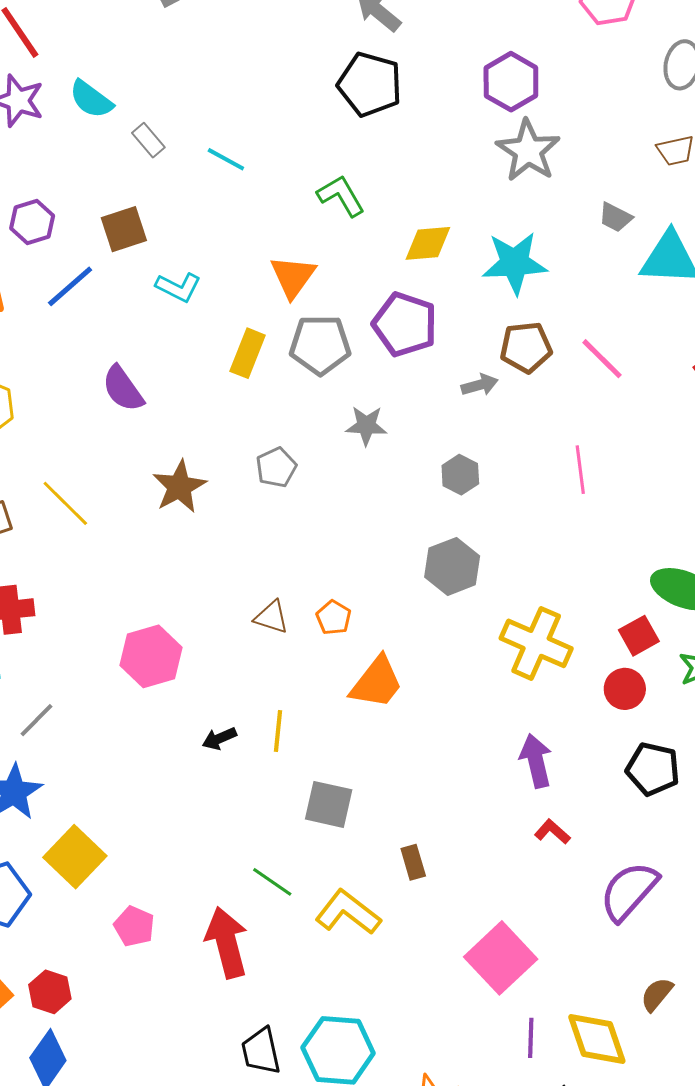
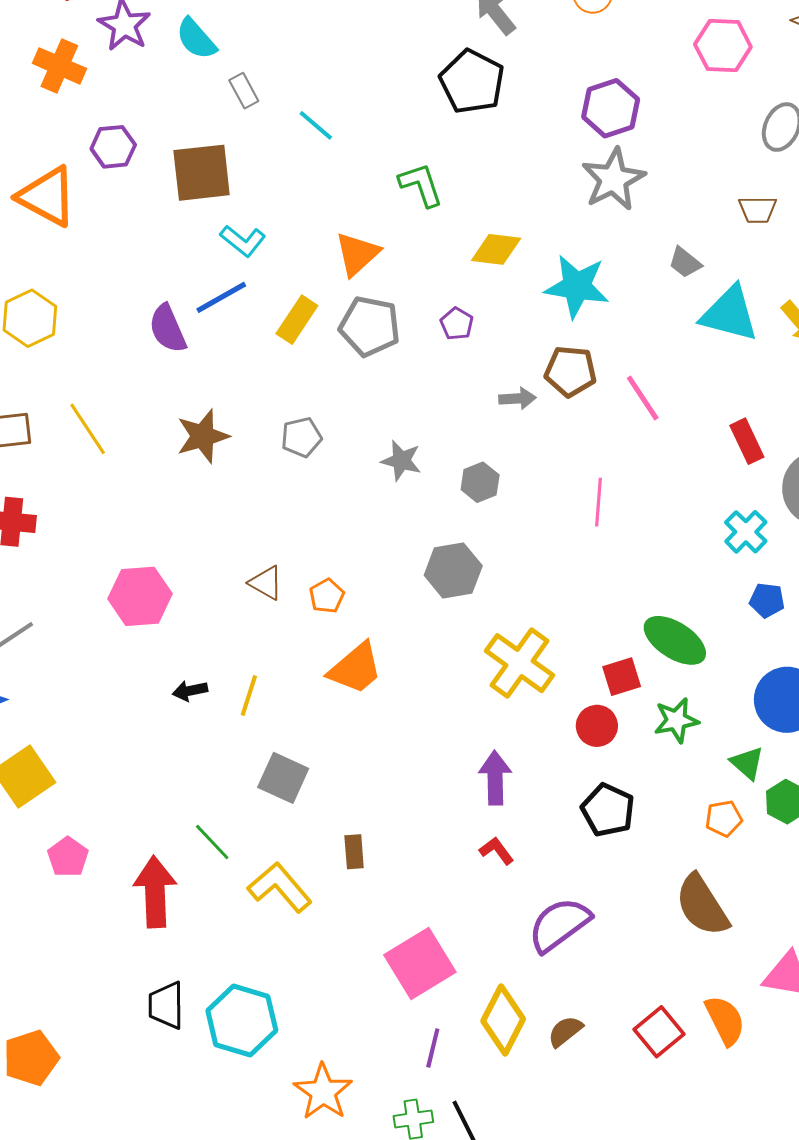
brown square: (124, 229) -> (202, 173), size x1.4
blue line: (70, 286) -> (221, 297), moved
purple pentagon: (405, 324) -> (457, 324), size x0.5
gray star: (366, 426) -> (401, 461), moved
yellow diamond: (597, 1039) -> (503, 1020), moved, turned 34

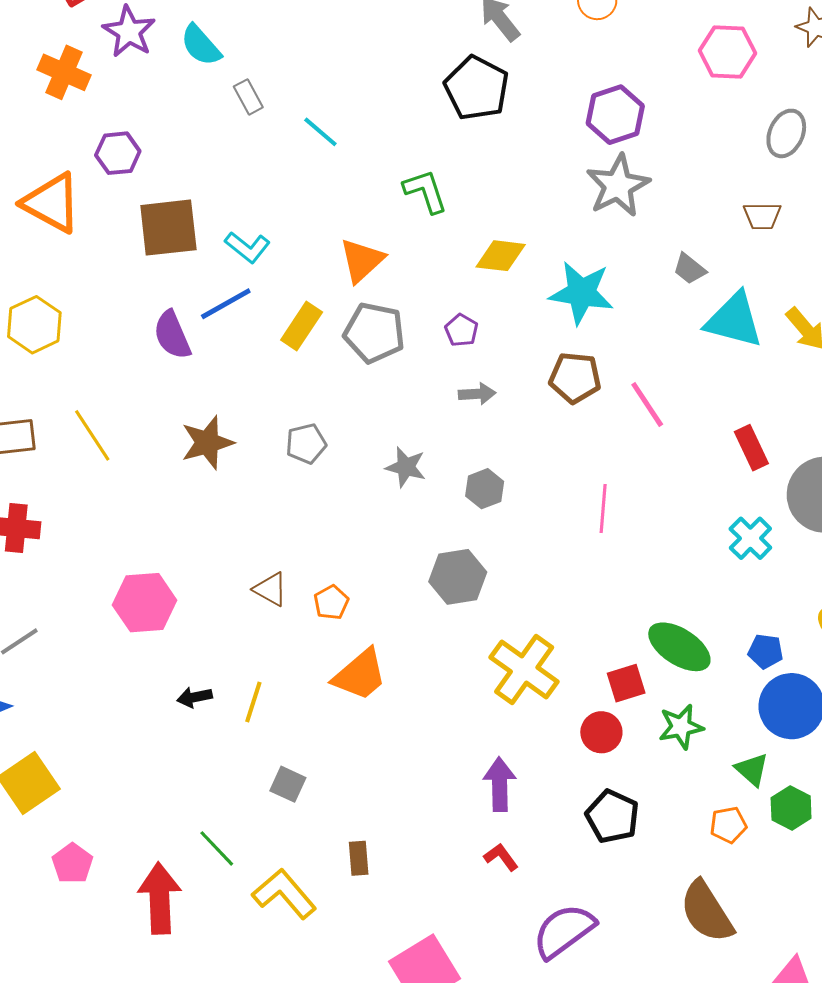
brown square: (202, 173) -> (168, 228), moved
gray arrow: (517, 398) -> (477, 394), moved
blue pentagon: (767, 600) -> (766, 651), moved
gray square: (283, 778) -> (288, 784), size x0.7

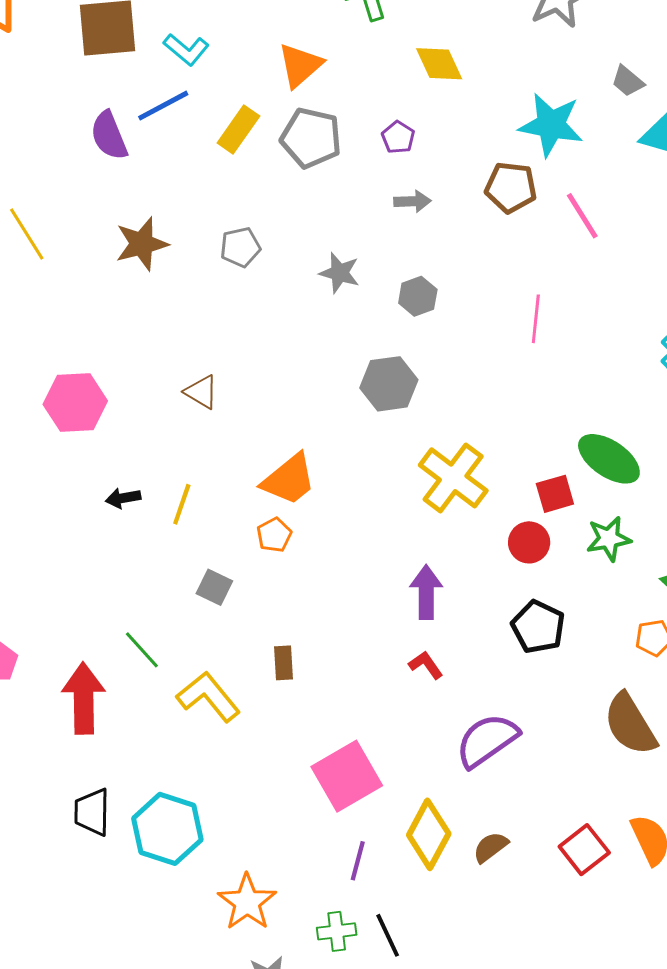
yellow diamond: (501, 256) -> (439, 64), turned 57
cyan star: (581, 293) -> (551, 125), moved
orange pentagon: (331, 602) -> (274, 535), moved

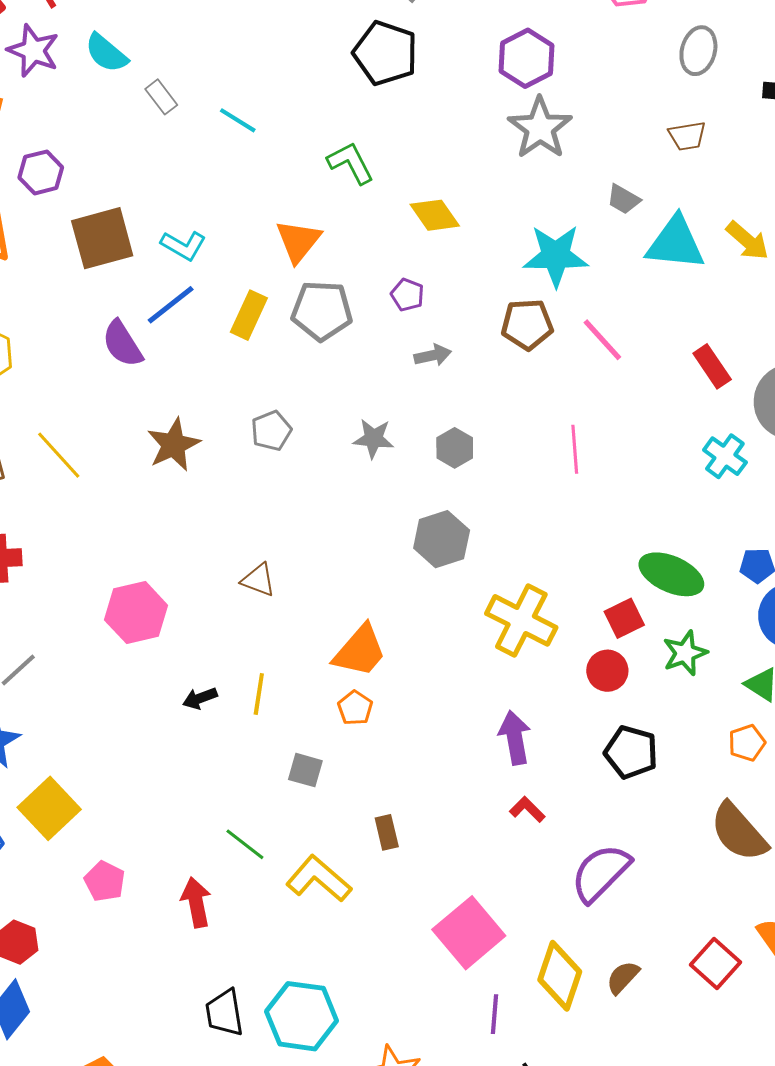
red arrow: (84, 698) -> (196, 902), size x0.7

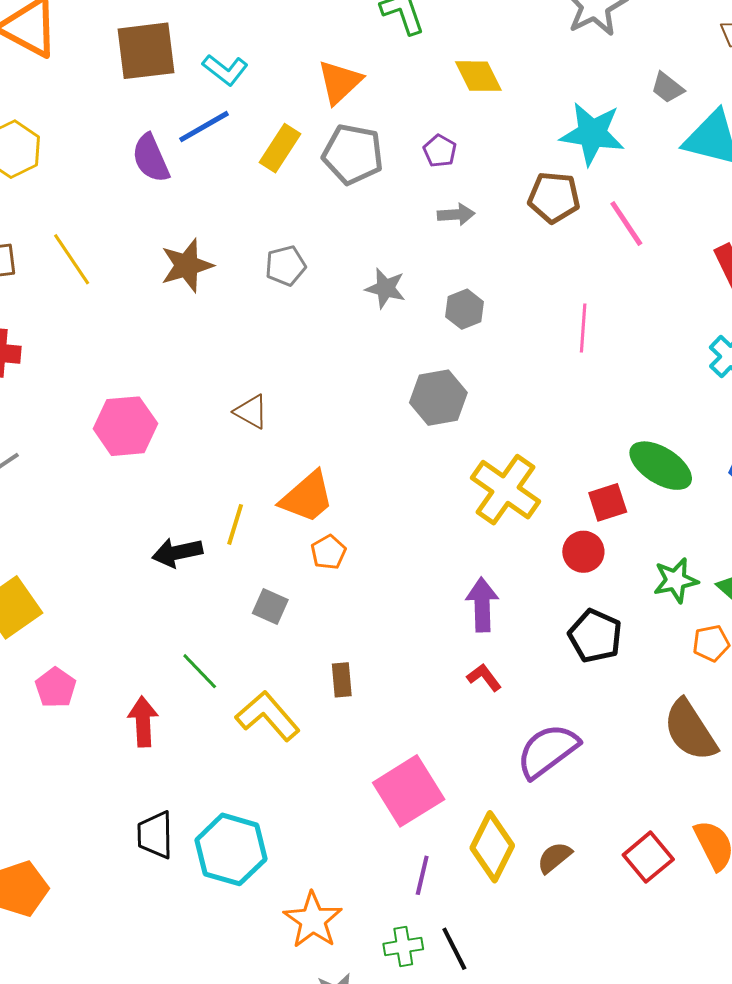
orange trapezoid: (360, 651) -> (307, 497), moved
green star: (685, 653) -> (676, 580), moved
black arrow: (200, 698) -> (177, 553), moved, size x1.4

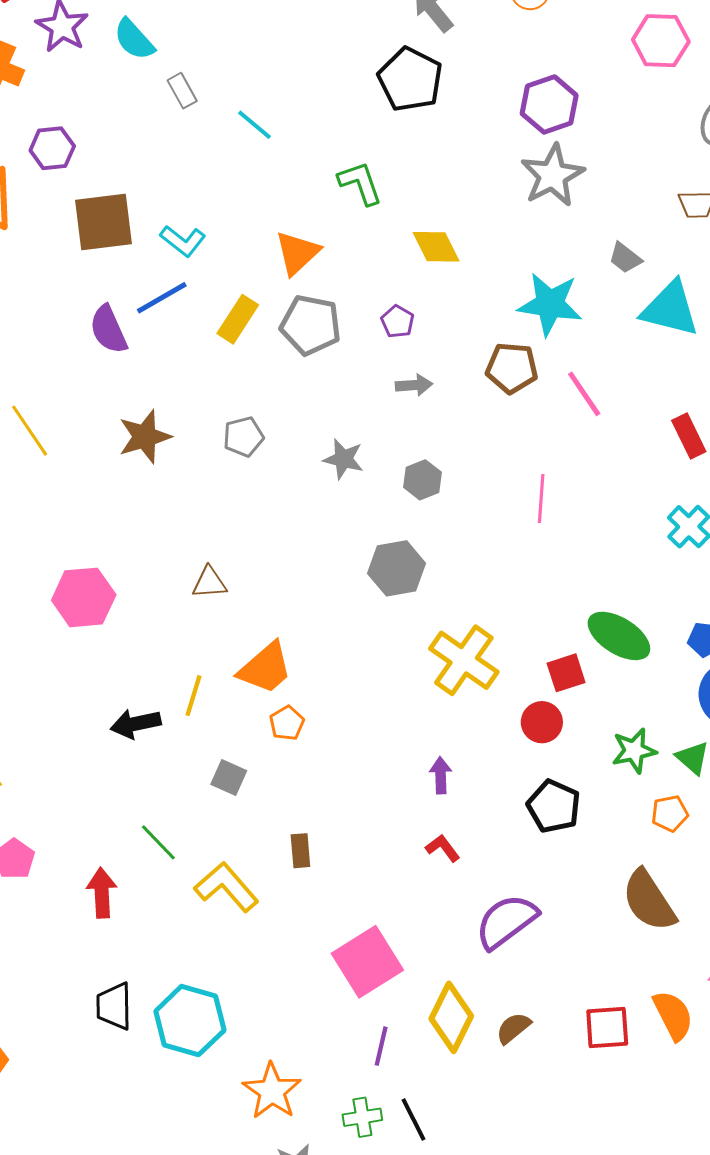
brown triangle: (251, 412) -> (209, 583), turned -33
purple arrow: (482, 605) -> (441, 775), size x0.7
red square: (648, 857) -> (607, 1027), turned 36

